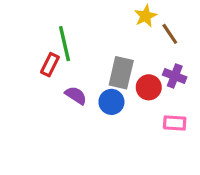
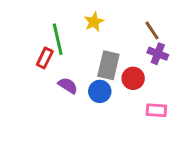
yellow star: (145, 16) -> (94, 22), moved
purple cross: (175, 76) -> (158, 54), moved

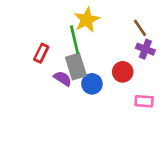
yellow star: (94, 22) -> (87, 20), size x1.4
green line: (58, 39) -> (75, 40), moved
gray rectangle: (108, 65) -> (76, 67), moved, turned -30

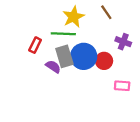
brown line: (140, 28) -> (106, 12), moved
green line: (75, 40) -> (63, 34), turned -75
blue circle: (92, 84) -> (84, 56), moved, size x1.5

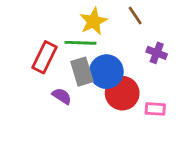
red rectangle: (35, 45) -> (45, 57), size x1.5
red circle: (104, 61) -> (122, 93), moved, size x1.5
purple semicircle: (53, 67) -> (62, 96), moved

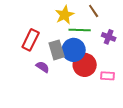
green line: (80, 43) -> (80, 30), moved

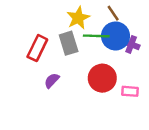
gray rectangle: (57, 50) -> (69, 43), moved
blue circle: (74, 50) -> (116, 36), moved
purple semicircle: (43, 67) -> (52, 81), turned -80

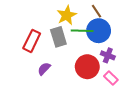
purple cross: (131, 44) -> (108, 55), moved
pink rectangle: (130, 91) -> (111, 78), turned 40

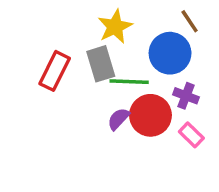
brown line: (97, 11) -> (190, 21), moved
green line: (82, 31) -> (129, 82), moved
purple semicircle: (44, 69) -> (119, 119), moved

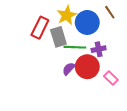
blue circle: (170, 53) -> (87, 22), moved
red rectangle: (55, 71) -> (40, 28), moved
purple cross: (186, 96) -> (99, 49), moved, turned -32

